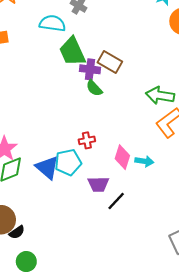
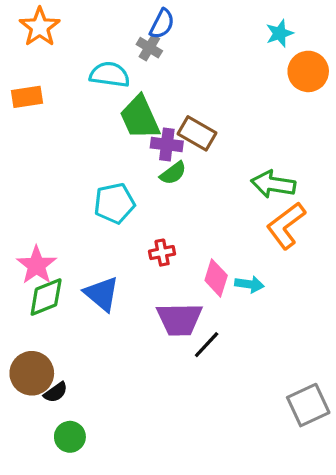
green semicircle: (94, 88) -> (173, 173), turned -84
cyan pentagon: (68, 162) -> (114, 203), moved
purple trapezoid: (98, 184) -> (180, 319), size x1.4

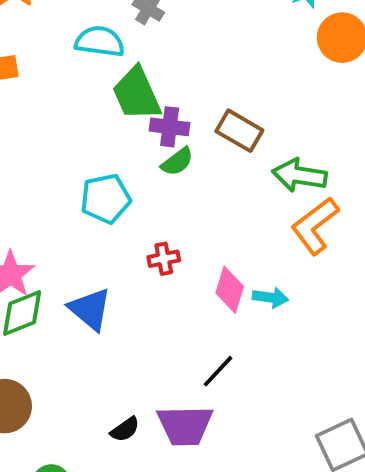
brown rectangle: (197, 133) -> (239, 131), moved
purple trapezoid: (180, 319) -> (185, 425), moved
black semicircle: (56, 392) -> (125, 429), moved

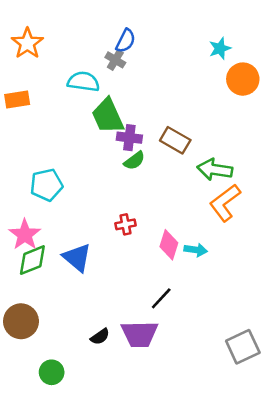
cyan pentagon: (106, 199) -> (46, 185), moved

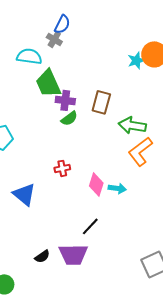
cyan star: (220, 48) -> (136, 60), moved
brown rectangle: (175, 140) -> (101, 102), turned 75

